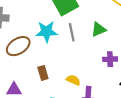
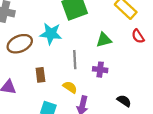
gray line: (72, 32) -> (75, 60), moved
purple cross: (110, 59) -> (100, 70), moved

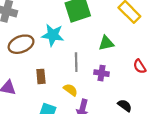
red semicircle: (138, 36) -> (140, 66), moved

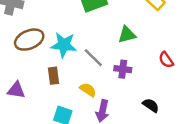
cyan star: (53, 35) -> (64, 45), moved
gray line: (76, 62) -> (93, 58), turned -42

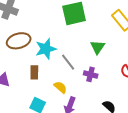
green triangle: (127, 35) -> (98, 47), turned -49
cyan star: (64, 45) -> (46, 49), turned -30

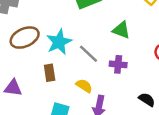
green triangle: (98, 47) -> (121, 30), turned -35

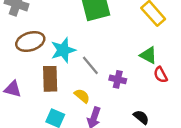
green triangle: (121, 30) -> (148, 55), moved
brown rectangle: (50, 73) -> (50, 79), size x1.5

